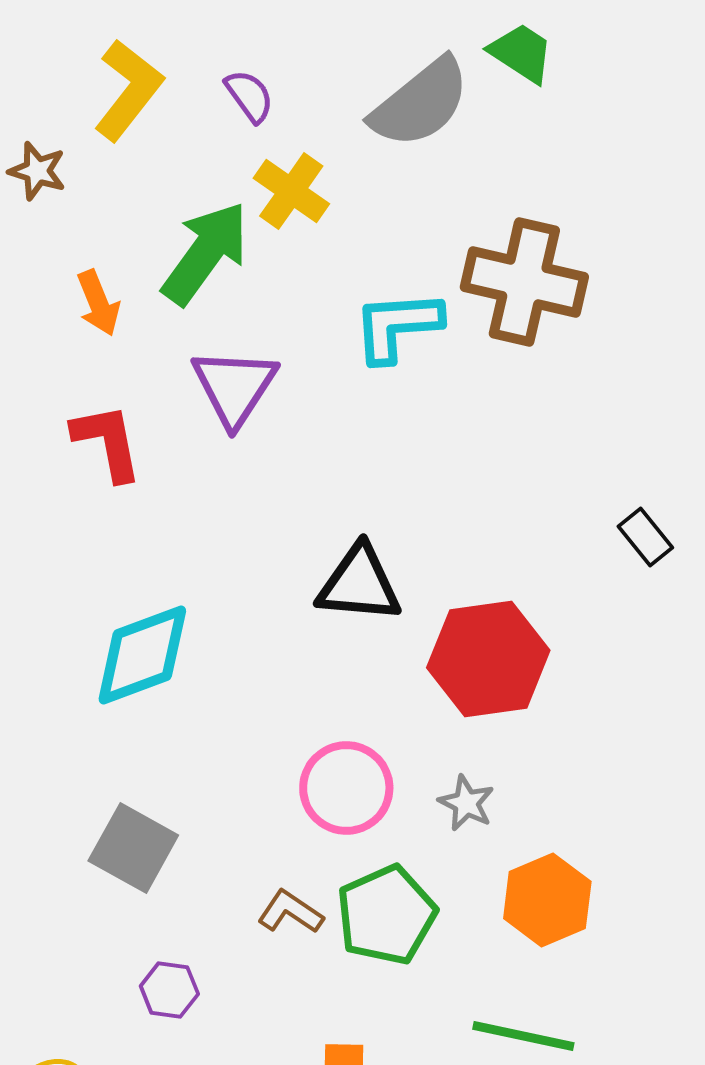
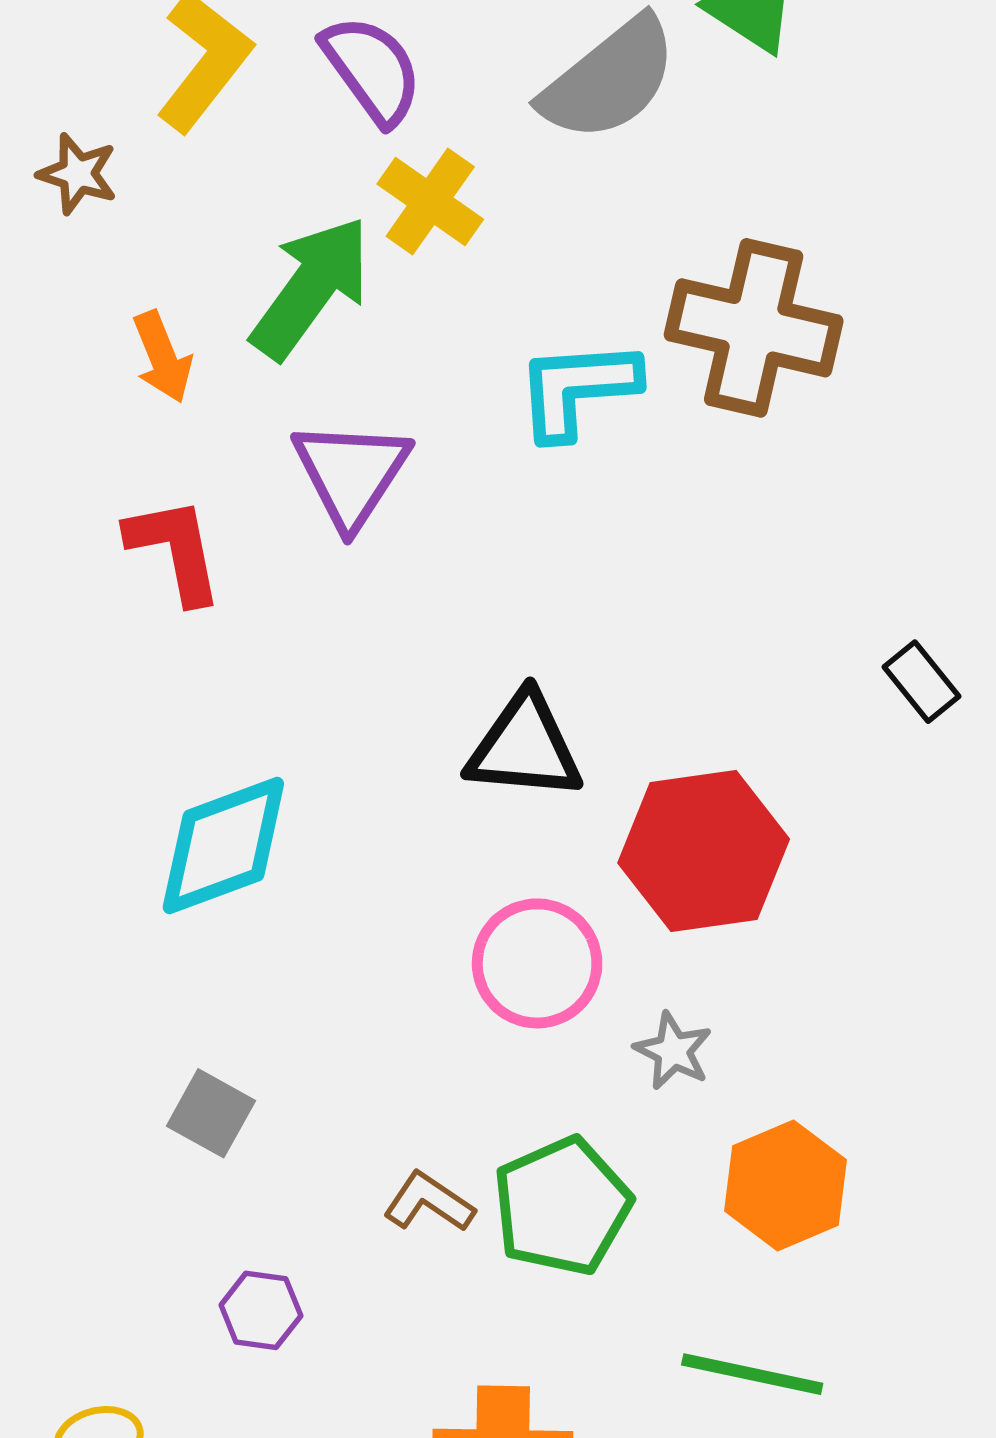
purple semicircle: (249, 96) -> (372, 70), size x1.5
pink circle: (346, 788) -> (537, 963), moved
gray square: (133, 848) -> (211, 1113), size x0.7

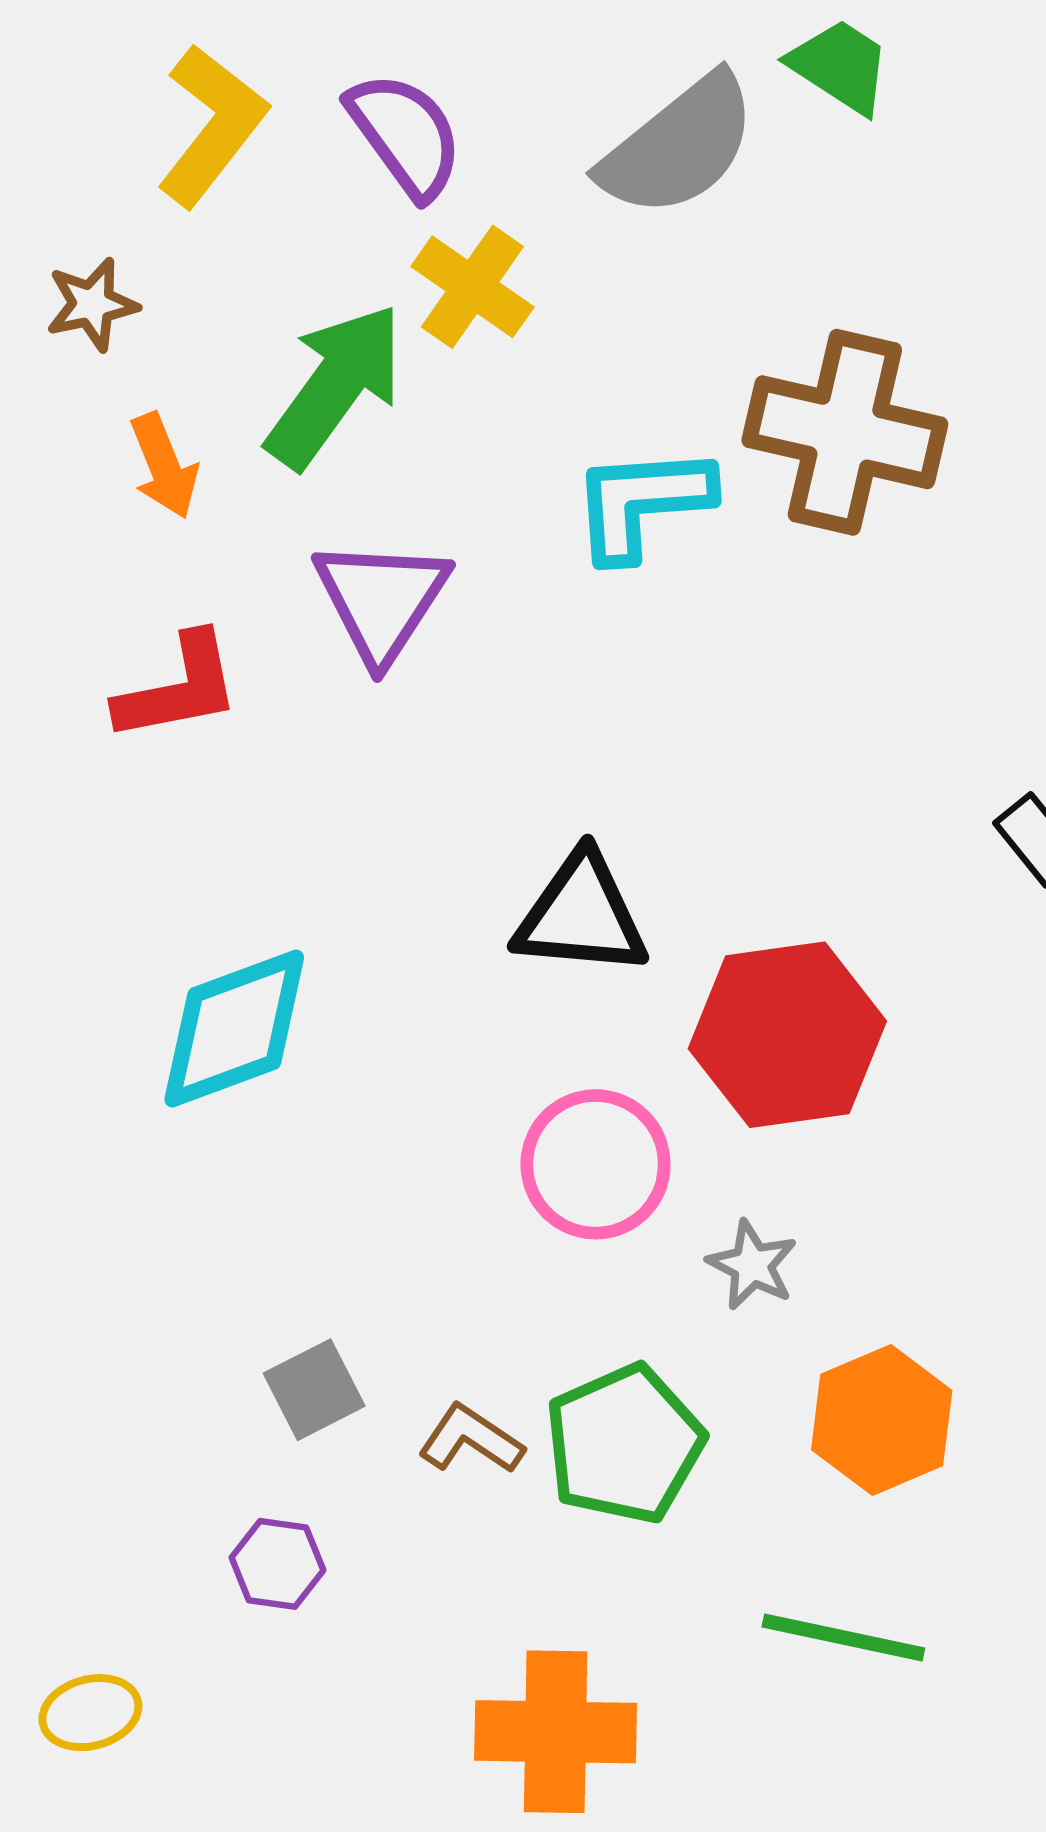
brown star: (78, 174) -> (92, 304), moved, turned -30
red L-shape: (175, 550) -> (178, 688), turned 90
gray square: (211, 1113) -> (314, 1390), moved, turned 34

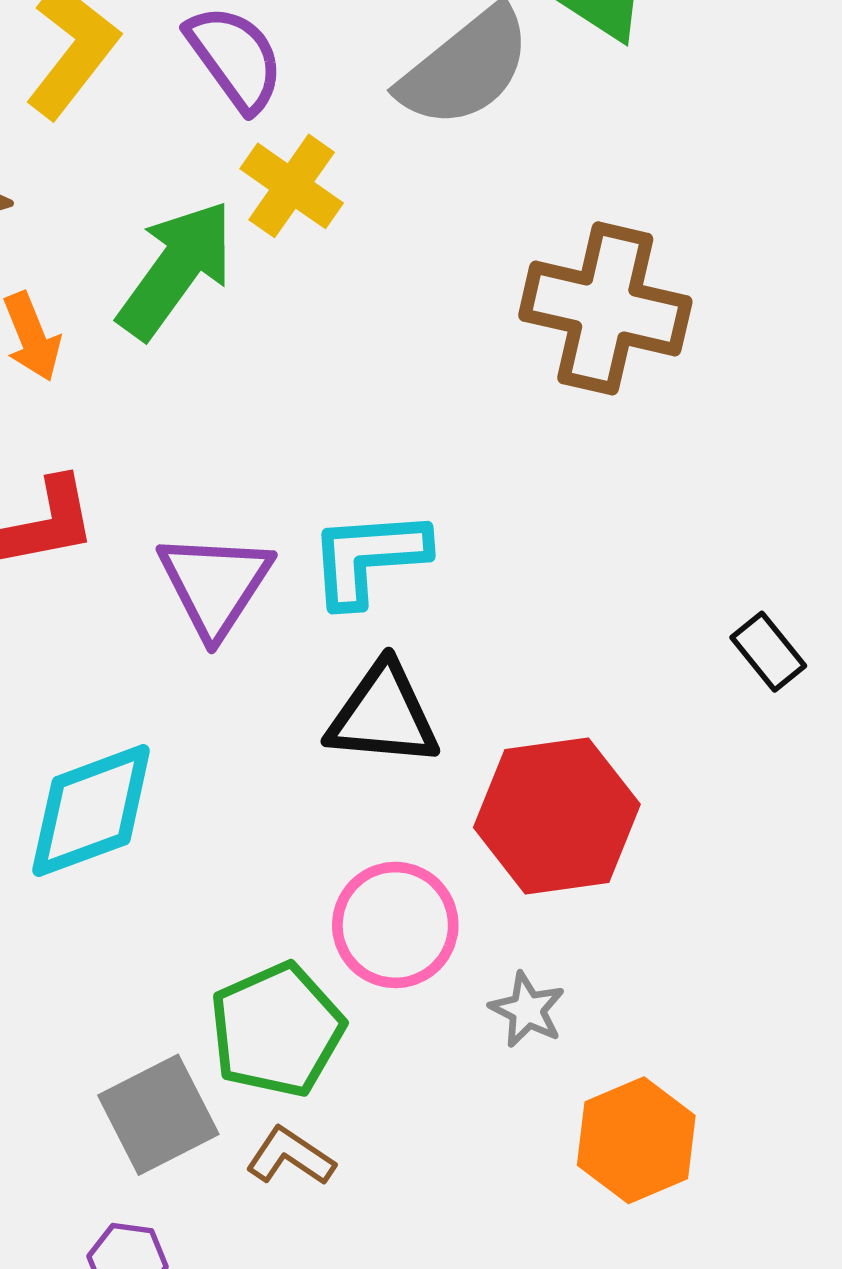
cyan L-shape: (642, 503) -> (368, 557), moved
purple triangle: (381, 600) -> (215, 584), moved
gray square: (314, 1390) -> (158, 1115), size x1.4
green pentagon: (624, 1444) -> (277, 1030), moved

